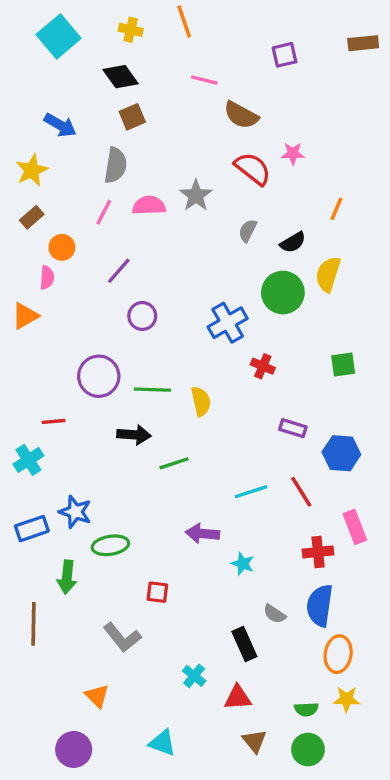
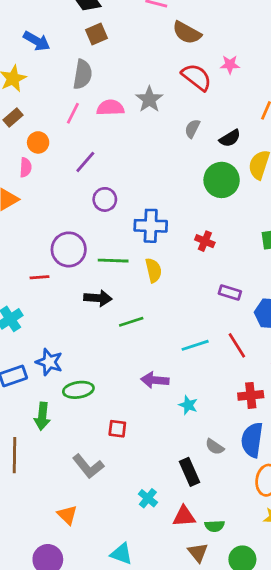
blue cross: (228, 323) -> (151, 226), moved, turned 32
red line: (54, 421) -> (39, 277), moved
green semicircle: (306, 709) -> (215, 526), moved

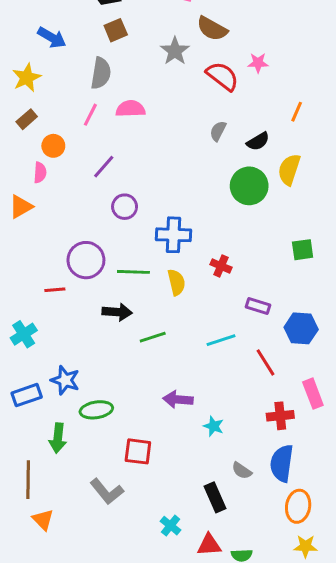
gray star: (149, 99) -> (175, 51), moved
red cross: (205, 241) -> (221, 266), moved
cyan line: (195, 345) -> (221, 340), moved
red square: (117, 429) -> (138, 451), size x1.4
orange triangle: (67, 515) -> (43, 520), moved

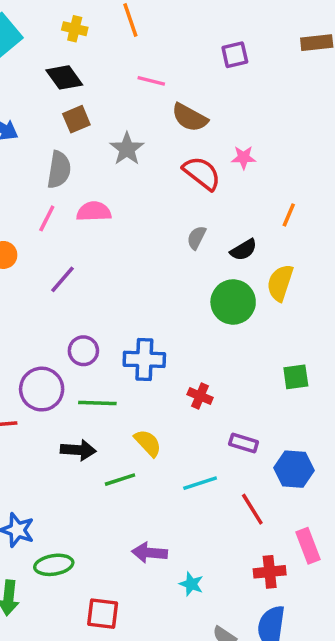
gray star: (175, 51) -> (127, 149), moved
purple circle: (125, 207) -> (83, 351), moved
yellow semicircle: (176, 282) -> (148, 443), moved, turned -30

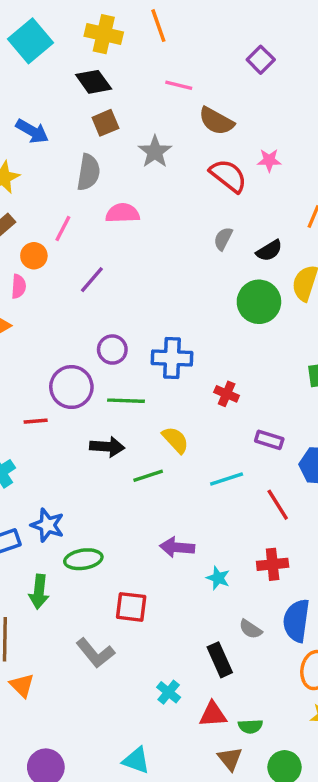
yellow cross: (75, 29) -> (104, 34), size x1.5
purple square: (235, 55) -> (261, 60), turned -32
pink line: (47, 218) -> (63, 228), moved
red cross: (270, 572) -> (273, 564), moved

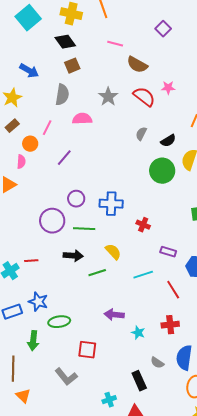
gray star: (155, 152) -> (108, 97), moved
red line: (36, 421) -> (31, 261), moved
cyan cross: (169, 692) -> (109, 400), turned 32

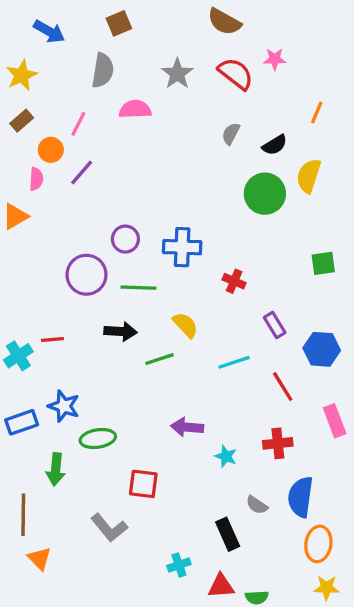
purple line: (64, 158) -> (82, 173), moved
purple rectangle: (168, 252) -> (275, 325), turned 42

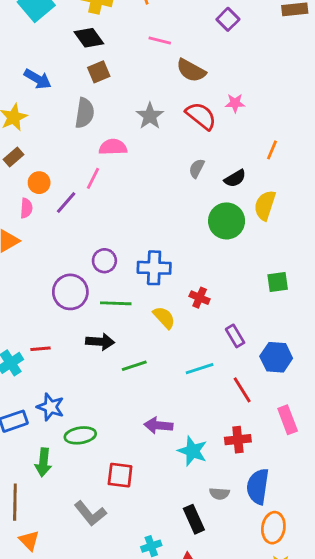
pink line: (78, 124) -> (93, 178), moved
yellow semicircle: (185, 325) -> (164, 318), moved
cyan star: (226, 456) -> (192, 451), size x1.5
gray semicircle: (257, 505) -> (219, 494), turned -30

